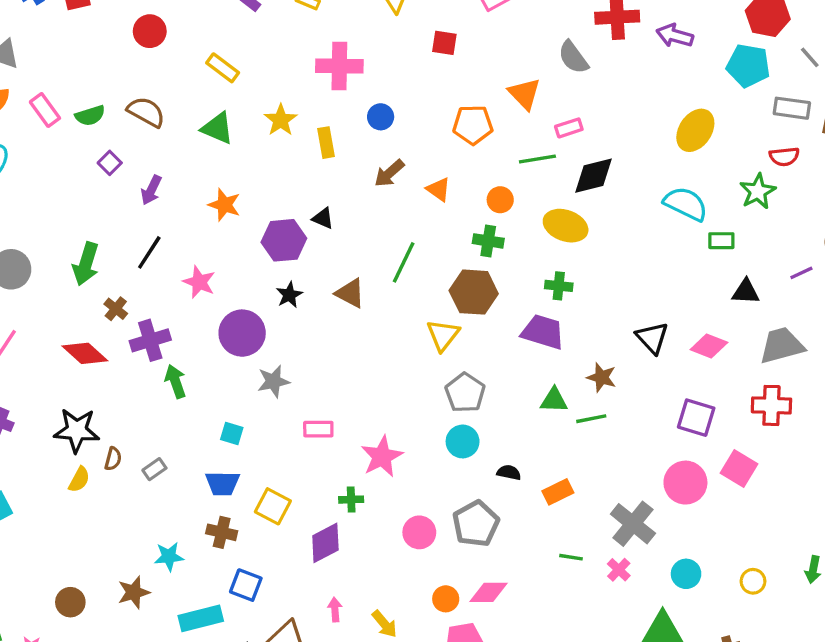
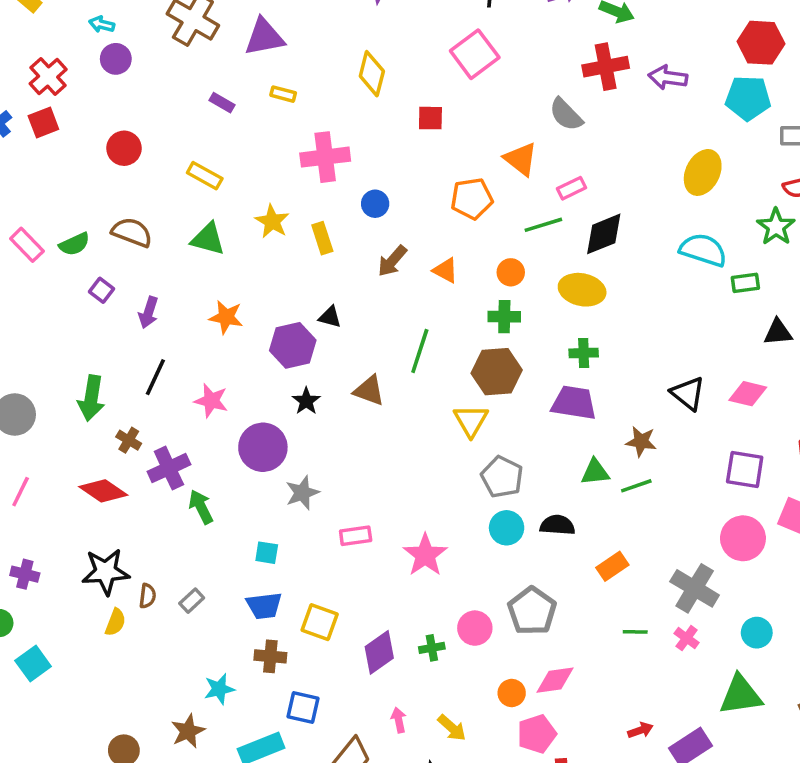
black semicircle: (509, 472) -> (557, 525), moved, size x1.4
green cross: (351, 500) -> (432, 648), moved

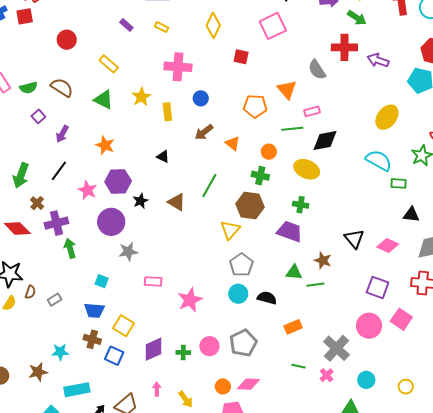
purple hexagon: (293, 345) -> (118, 181), moved
blue square: (303, 707) -> (114, 356), moved

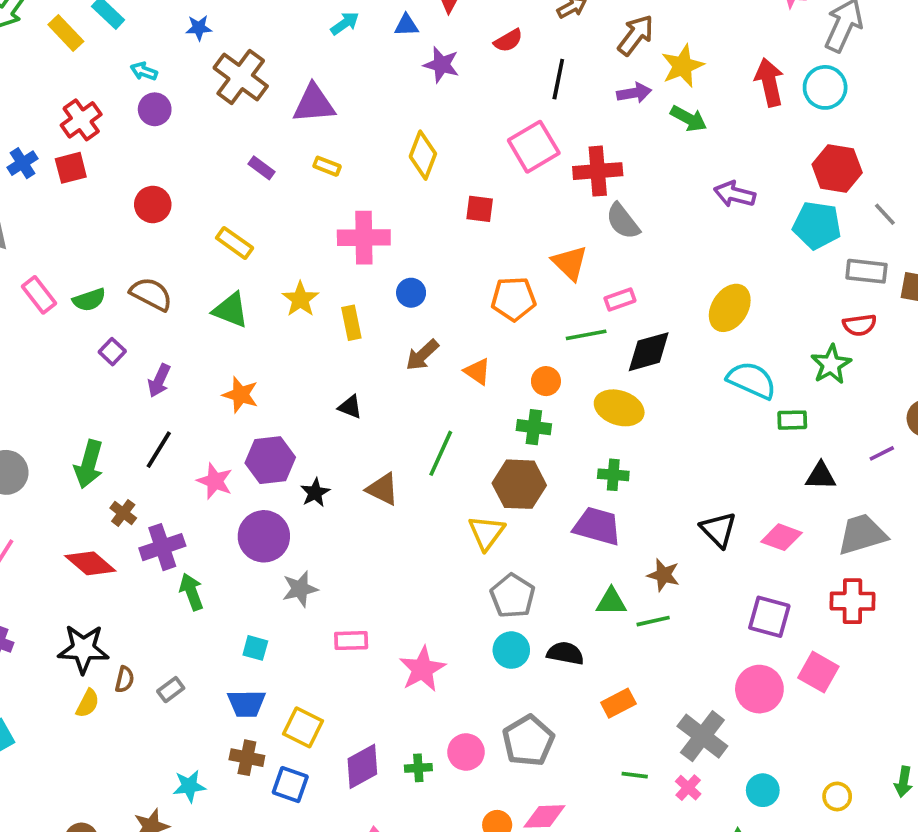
red cross: (344, 47) -> (598, 171), moved
yellow ellipse: (387, 117) -> (730, 308), moved

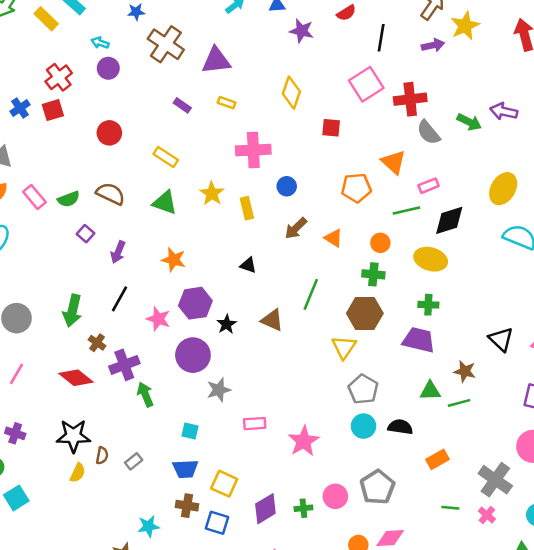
green arrow: (689, 119) -> (469, 122), moved

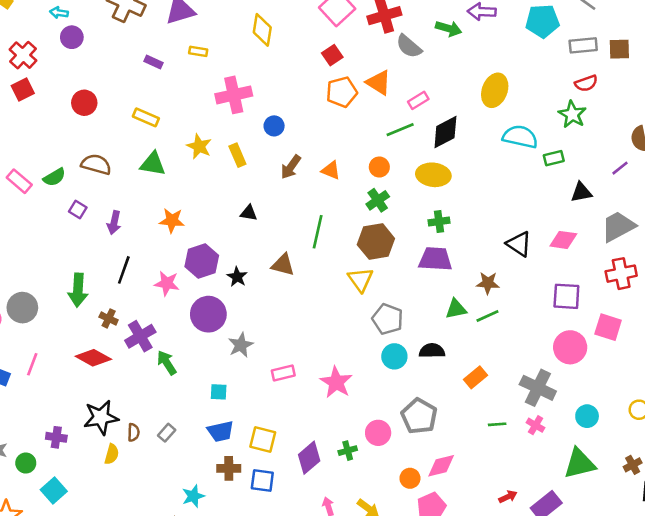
red square: (331, 128) -> (332, 55), moved, turned -30
orange pentagon: (356, 188) -> (342, 92), moved
green cross: (373, 274) -> (378, 200), turned -30
purple cross: (15, 433) -> (56, 437), moved

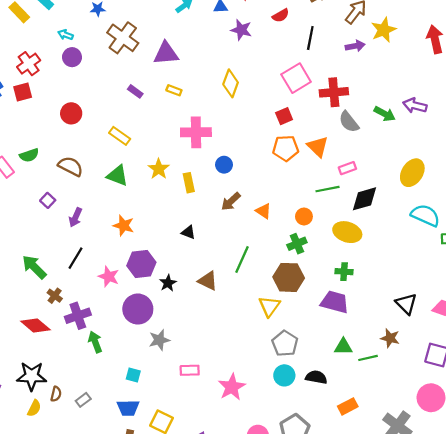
green semicircle: (54, 177) -> (29, 155), moved
brown star: (488, 283) -> (390, 338), moved
green arrow: (78, 290) -> (34, 267), turned 120

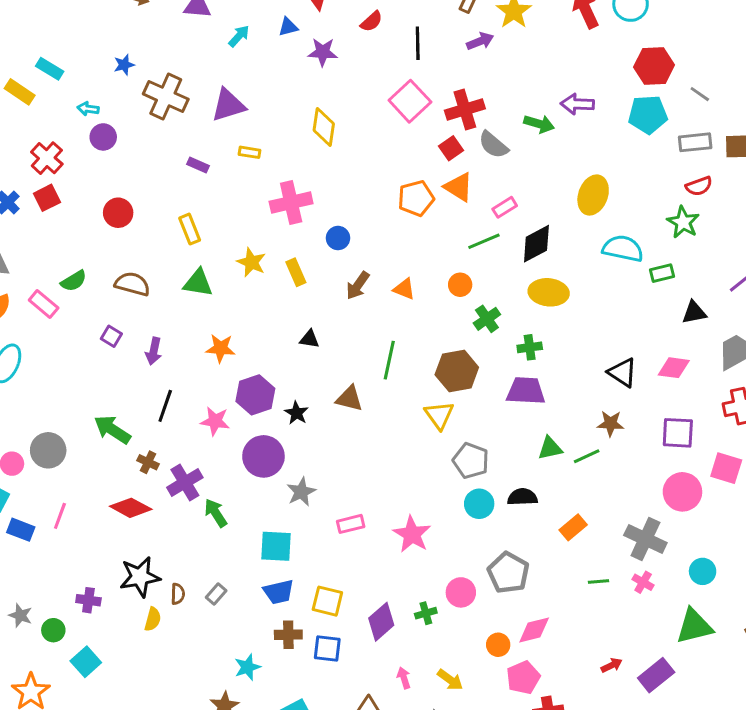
red square: (284, 116) -> (451, 148), moved
yellow rectangle: (120, 136) -> (190, 229), turned 45
yellow ellipse: (347, 232) -> (549, 292), moved
green cross: (297, 244) -> (487, 319), moved
cyan square: (133, 375) -> (276, 546), size x1.6

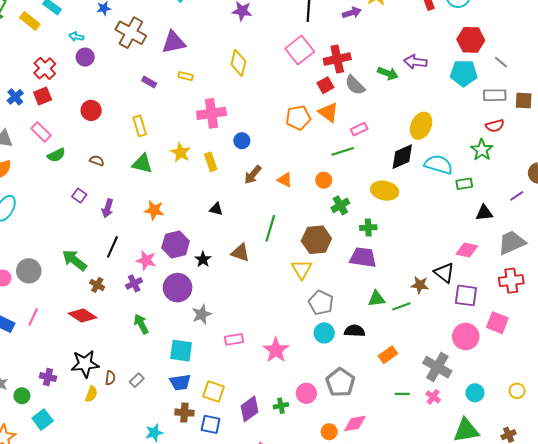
black diamond: (536, 244) -> (402, 157), moved
brown semicircle: (132, 284) -> (97, 161), size x0.6
pink rectangle: (44, 304) -> (41, 132), moved
black triangle: (622, 373) -> (444, 273), moved
purple cross: (185, 482) -> (134, 283), moved, size x0.7

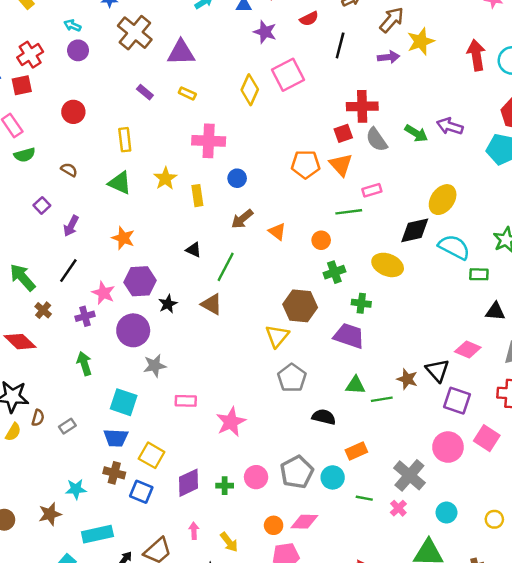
pink square: (300, 50) -> (288, 75), moved
green line: (270, 228) -> (226, 267), moved
cyan circle: (324, 333) -> (333, 477), moved

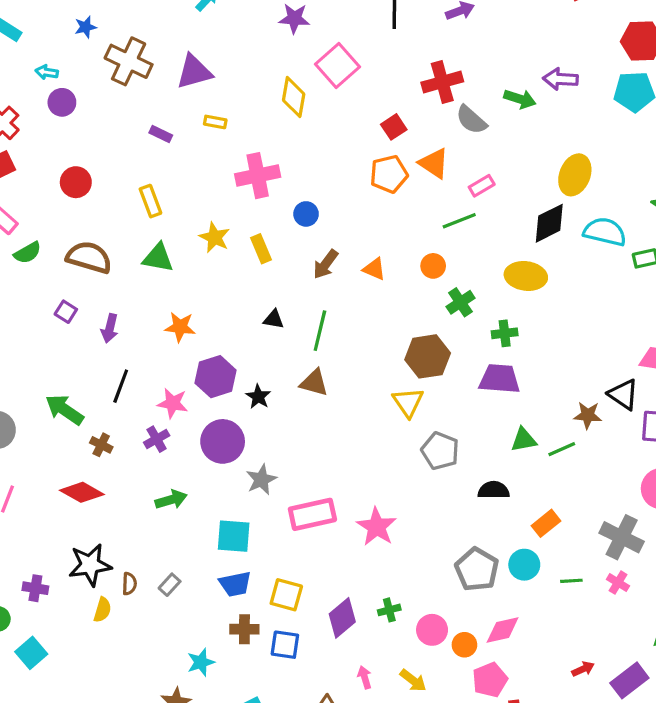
red square: (343, 133) -> (394, 127), moved
brown semicircle: (69, 170) -> (89, 257), size x2.0
green arrow: (84, 364) -> (171, 500), turned 105
pink rectangle: (186, 401) -> (312, 514), size x1.6
pink circle: (256, 477) -> (432, 630), moved

